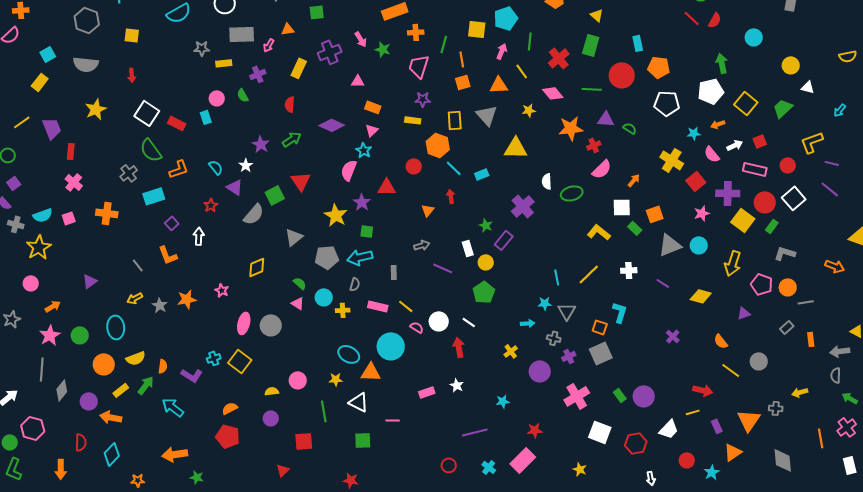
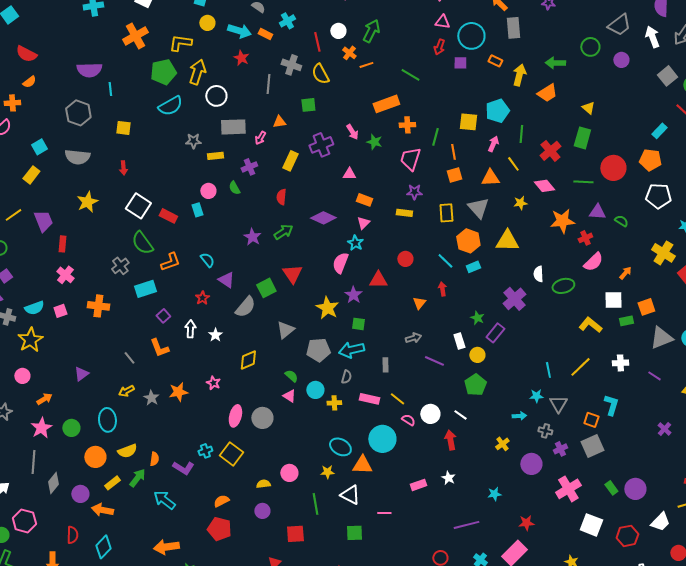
cyan rectangle: (638, 43) -> (659, 131), moved, turned 56
orange hexagon: (438, 145) -> (468, 241), moved
white star: (246, 165) -> (215, 335), moved
green rectangle: (635, 228) -> (626, 321), turned -56

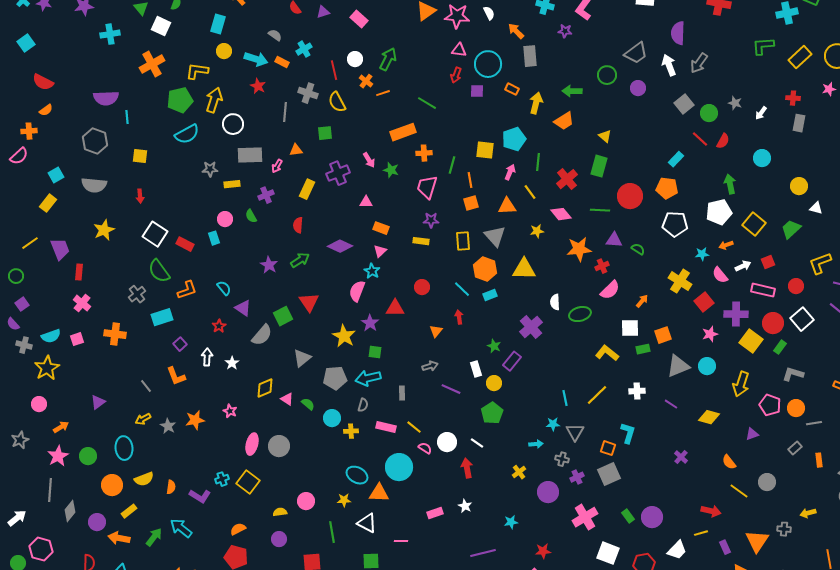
pink triangle: (289, 396) -> (287, 399), moved
green arrow: (137, 478) -> (154, 537), moved

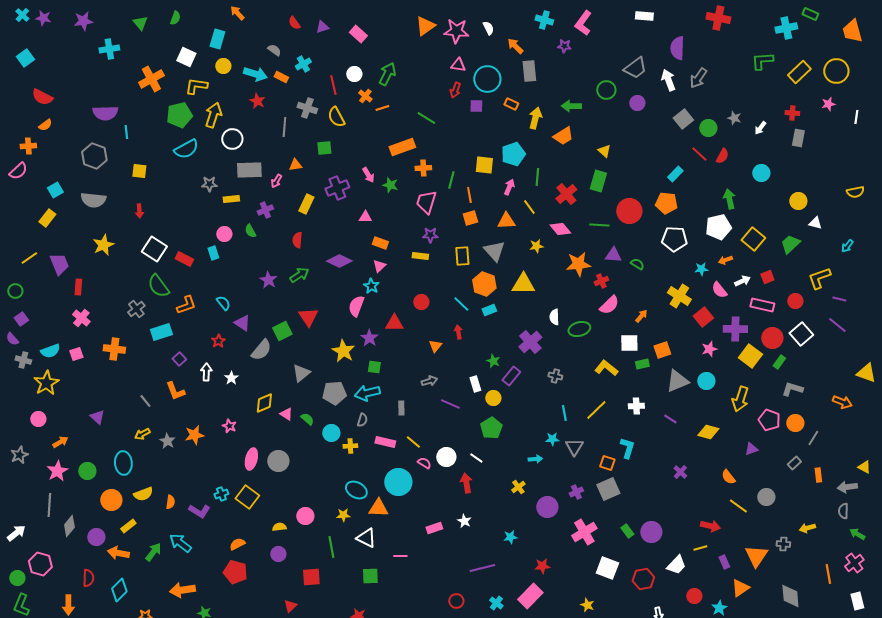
white square: (161, 26) -> (186, 57), moved
purple triangle: (98, 402) -> (97, 417), turned -42
gray line: (814, 423) -> (813, 438), turned -49
gray cross: (562, 459) -> (555, 376), moved

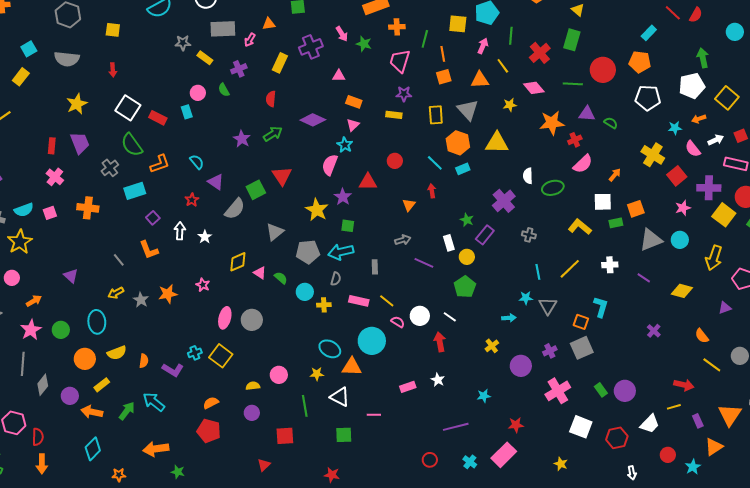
yellow rectangle: (231, 199) -> (205, 58), turned 42
purple trapezoid: (59, 264) -> (80, 143), moved
red semicircle: (88, 578) -> (38, 437), moved

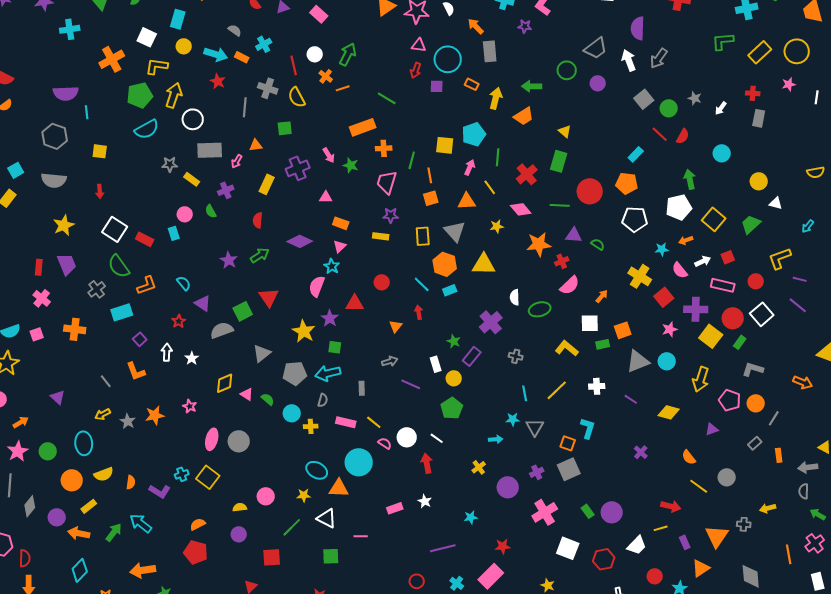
gray semicircle: (235, 209) -> (222, 330), turned -150
green line: (305, 406) -> (292, 527), turned 55

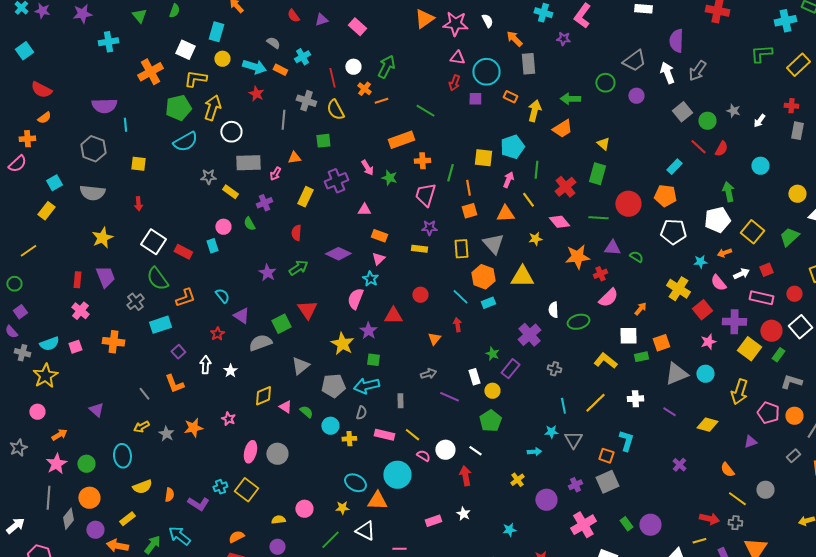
orange circle: (72, 480) -> (89, 498), moved
gray cross: (744, 524) -> (735, 523), moved

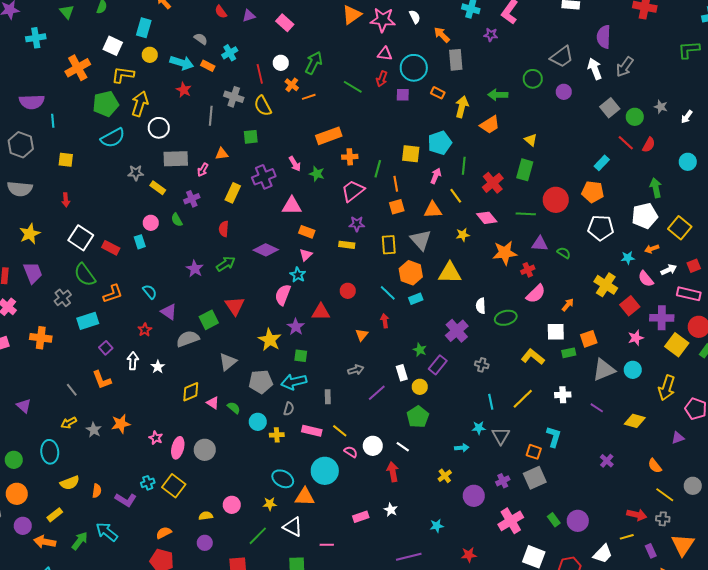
green line: (425, 111) -> (353, 87), moved
pink trapezoid: (425, 195) -> (353, 191), turned 35
pink triangle: (364, 210) -> (292, 206), size x1.5
purple line: (449, 397) -> (377, 393), turned -66
pink star: (228, 419) -> (156, 438), moved

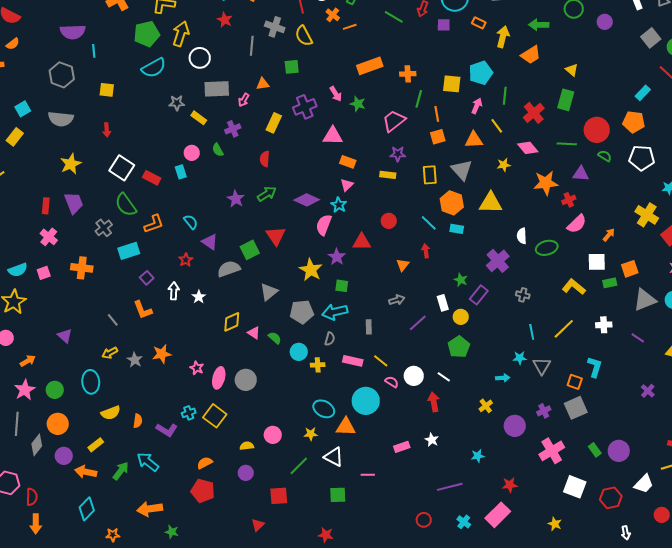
orange cross: (350, 157) -> (408, 74), moved
purple diamond: (266, 250) -> (307, 200), moved
green semicircle: (564, 253) -> (605, 156), moved
cyan rectangle: (416, 299) -> (457, 229), turned 32

